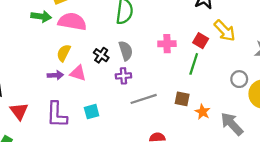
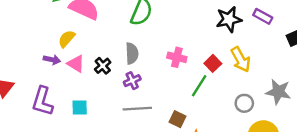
black cross: (101, 55) -> (103, 66), moved
purple cross: (123, 76) -> (132, 81), moved, turned -35
gray circle: (239, 79) -> (244, 103), moved

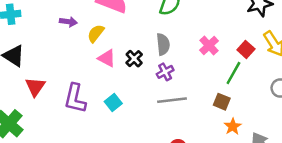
pink cross: (177, 57) -> (209, 45), turned 36
purple arrow: (52, 60) -> (68, 22), moved
cyan square: (80, 107) -> (113, 102), turned -35
brown square: (178, 119) -> (222, 102), moved

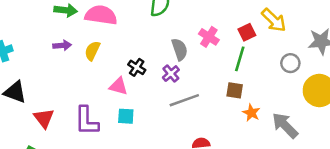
gray semicircle: (163, 44) -> (180, 49), moved
red square: (246, 49) -> (247, 32), turned 35
pink triangle: (107, 58) -> (118, 86), moved
cyan square: (113, 102) -> (126, 116), turned -35

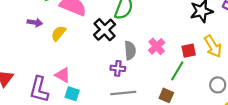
black cross: (137, 67) -> (105, 30), moved, size x1.5
purple cross: (171, 74) -> (118, 68), turned 32
pink triangle: (118, 86) -> (63, 75), moved

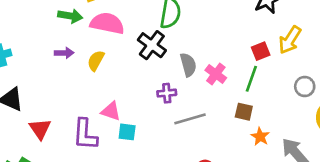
pink cross: (157, 46) -> (216, 74), moved
yellow arrow: (213, 46) -> (290, 40), turned 75
purple cross: (118, 68) -> (167, 93), moved

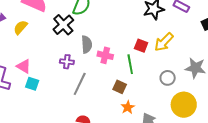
red square: (261, 51) -> (141, 46), turned 32
pink cross: (216, 74) -> (105, 55), turned -35
green line: (251, 79) -> (130, 64), turned -42
gray line: (190, 119) -> (80, 84), turned -60

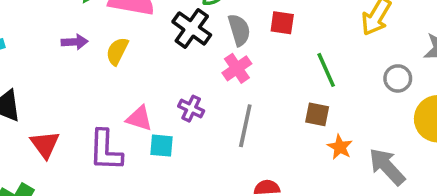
gray semicircle: (87, 44) -> (239, 30), moved
red square: (141, 46) -> (282, 23), moved
pink cross: (105, 55) -> (237, 68), moved, turned -35
purple cross: (67, 62) -> (191, 109), moved, turned 32

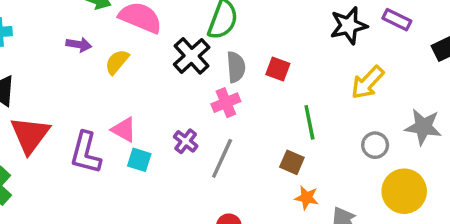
purple cross: (191, 109) -> (186, 141), moved
red triangle: (45, 144) -> (30, 135), size x1.4
orange star: (340, 147) -> (307, 198), turned -30

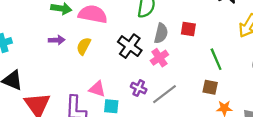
black cross: (192, 56) -> (130, 46), moved
gray semicircle: (236, 67) -> (161, 33), turned 30
gray line: (222, 158) -> (164, 94), turned 40

